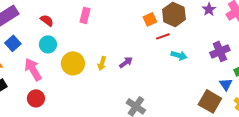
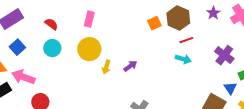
red line: (163, 36) -> (186, 40), moved
purple cross: (220, 51) -> (224, 55), turned -30
yellow circle: (73, 63) -> (89, 49), moved
pink arrow: (33, 69) -> (23, 77), moved, turned -40

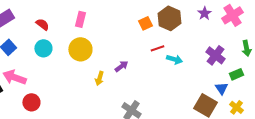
red line: (186, 40) -> (157, 48), moved
yellow arrow: (106, 67) -> (99, 78), moved

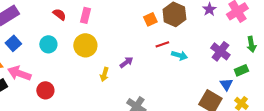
red semicircle: (42, 24) -> (59, 14), moved
red circle: (31, 102) -> (45, 90), moved

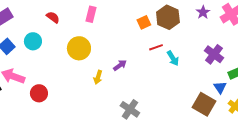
pink rectangle: (85, 15) -> (91, 14), moved
cyan circle: (48, 44) -> (33, 41), moved
cyan arrow: (179, 55) -> (173, 58), turned 42

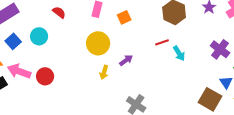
orange square: (144, 22) -> (124, 17), moved
yellow circle: (79, 48) -> (98, 43), moved
red circle: (39, 93) -> (45, 76), moved

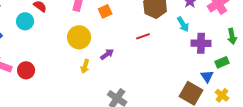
cyan circle: (39, 36) -> (25, 21), moved
purple cross: (220, 49) -> (201, 43), turned -36
cyan arrow: (179, 53) -> (183, 24), moved

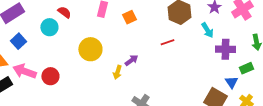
yellow circle: (79, 37) -> (90, 49), moved
yellow arrow: (85, 66) -> (117, 72), moved

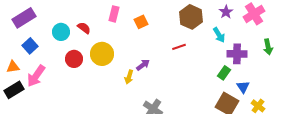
red semicircle: (64, 12) -> (84, 28), moved
green rectangle: (246, 68) -> (224, 73), moved, turned -32
pink arrow: (24, 71) -> (36, 76), turned -75
red circle: (50, 76) -> (74, 59), moved

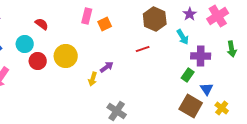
pink rectangle: (114, 14) -> (87, 16), moved
red semicircle: (84, 28) -> (42, 24), moved
cyan circle: (61, 32) -> (25, 44), moved

